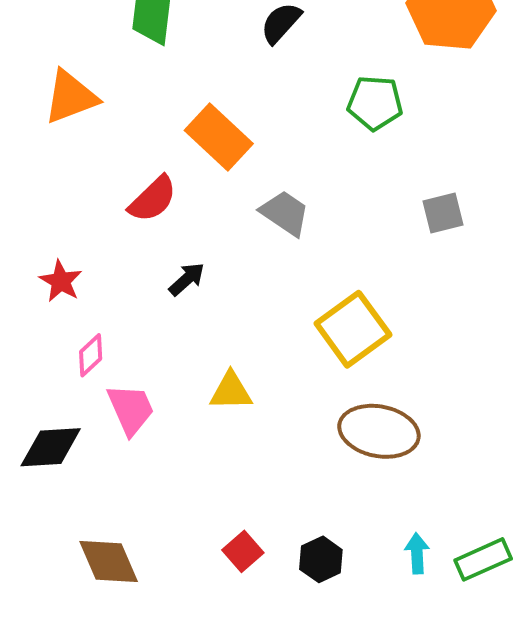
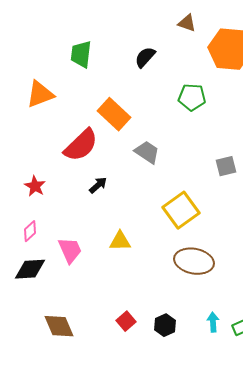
red semicircle: (153, 199) -> (81, 145), size x1.4
gray square: (443, 213) -> (226, 166), moved
pink diamond: (91, 355) -> (30, 231), moved

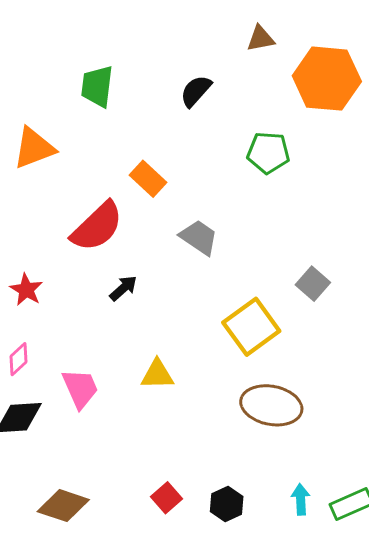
brown triangle: (187, 23) -> (261, 39), turned -30
orange rectangle: (114, 114) -> (148, 179), size x0.7
gray square: (226, 166) -> (313, 284), moved, turned -35
brown diamond: (59, 326) -> (63, 506), turned -48

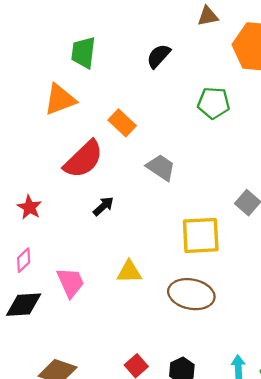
orange triangle: (34, 148) -> (60, 99), moved
yellow square: (251, 327) -> (201, 235), turned 33
brown ellipse: (271, 405) -> (191, 294), moved

